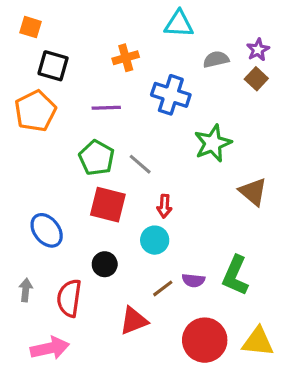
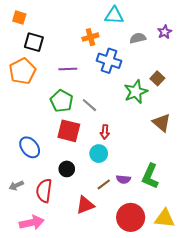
orange cross: (126, 58) -> (90, 37), moved
brown square: (256, 79) -> (157, 78), moved
gray arrow: (26, 290) -> (16, 185), turned -120

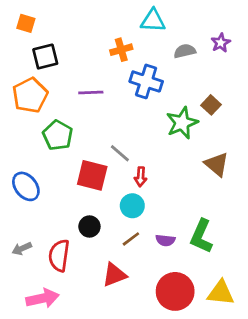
black square: (34, 42) -> (45, 57), turned -30
green pentagon: (62, 101) -> (58, 135), moved
gray line: (89, 105) -> (120, 153), moved
blue ellipse: (30, 147) -> (26, 186), moved
brown line: (104, 184) -> (131, 239), moved

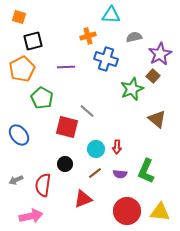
purple star: (221, 43) -> (160, 54), moved, size x1.6
red arrow: (141, 177) -> (117, 147), moved

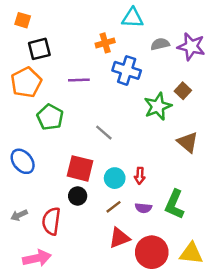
purple star: (160, 54) -> (191, 47), moved, turned -30
red square: (67, 127) -> (80, 168), moved
red triangle: (83, 199) -> (119, 238), moved

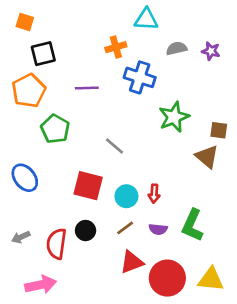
purple star: (191, 47) -> (211, 51), size x0.6
brown square: (183, 91) -> (219, 130), moved, turned -35
black circle: (78, 196) -> (86, 231), moved

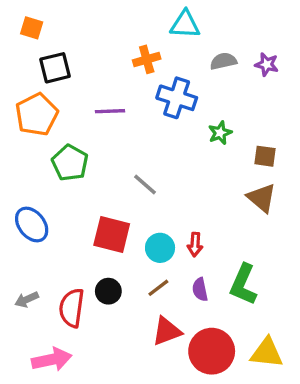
green star: (174, 117) -> (220, 133), moved, size x0.6
brown square: (219, 130) -> (265, 156), moved
purple semicircle: (158, 229) -> (200, 290), turned 72

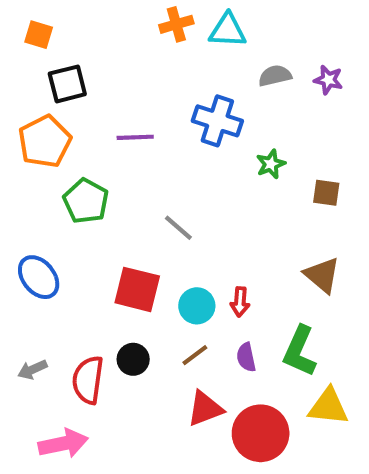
orange cross: (147, 59) -> (176, 24), moved
brown triangle: (262, 198) -> (322, 275), moved
yellow triangle: (267, 353) -> (328, 407), moved

